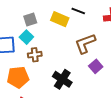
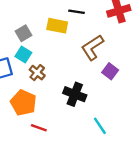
brown cross: (35, 55) -> (37, 73), turned -32
orange pentagon: (18, 77) -> (23, 103), turned -30

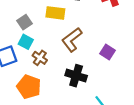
brown L-shape: (92, 47) -> (72, 40), moved

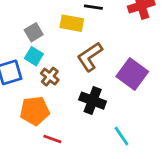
purple square: (107, 52) -> (132, 74), size x1.6
orange pentagon: (29, 87) -> (35, 111), turned -30

